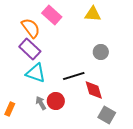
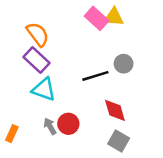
pink rectangle: (52, 15) -> (97, 18), moved
black line: (74, 76) -> (95, 76), moved
gray square: (107, 115) -> (119, 141), moved

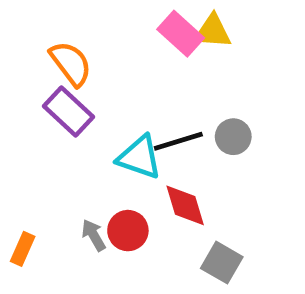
gray circle: (124, 64) -> (233, 137), moved
cyan triangle: (44, 89) -> (139, 157), moved
red diamond: (115, 110) -> (185, 205), moved

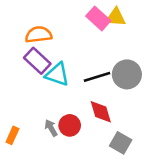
orange semicircle: (71, 63) -> (39, 35), turned -60
gray circle: (233, 137) -> (127, 74), size x1.5
cyan triangle: (139, 157) -> (57, 74), moved

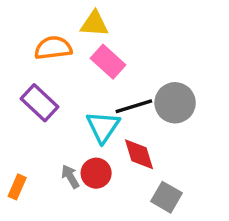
yellow triangle: (116, 17) -> (94, 24), moved
pink rectangle: (98, 18) -> (108, 62), moved
purple rectangle: (37, 61) -> (39, 103), moved
cyan triangle: (57, 74) -> (103, 127), moved, turned 45

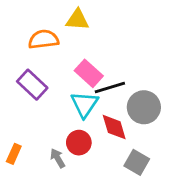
pink rectangle: (108, 62) -> (89, 73), moved
gray circle: (175, 103) -> (144, 107), moved
gray arrow: (70, 177) -> (58, 158), moved

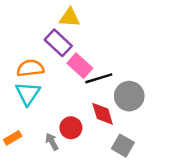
orange semicircle: (43, 39) -> (30, 68), moved
purple rectangle: (32, 85) -> (58, 43), moved
cyan triangle: (84, 104) -> (28, 94), moved
orange rectangle: (14, 154) -> (13, 138), turned 36

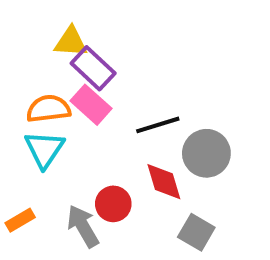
yellow triangle: (70, 17) -> (71, 42), moved
pink rectangle: (80, 66) -> (91, 105), moved
gray arrow: (52, 142) -> (83, 226), size x1.5

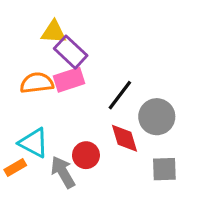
pink rectangle: (91, 105) -> (69, 80), turned -60
black line: (158, 125) -> (120, 95), turned -36
cyan triangle: (44, 149) -> (34, 143), moved, turned -36
gray square: (196, 232) -> (164, 169), moved, turned -32

